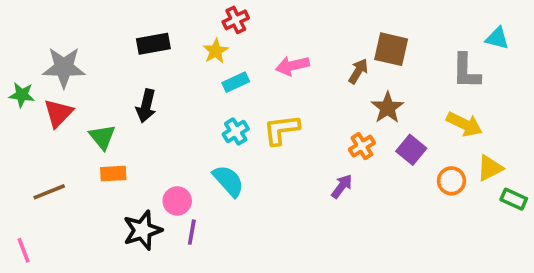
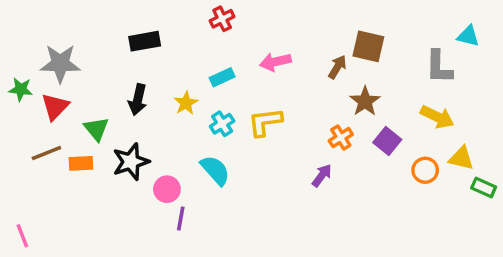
yellow star: (216, 51) -> (186, 103), moved
yellow triangle: (490, 168) -> (461, 158), turned 40
orange rectangle: (113, 174) -> (81, 163), moved
brown line: (49, 192) -> (46, 153), moved
black star: (142, 230) -> (131, 162), moved

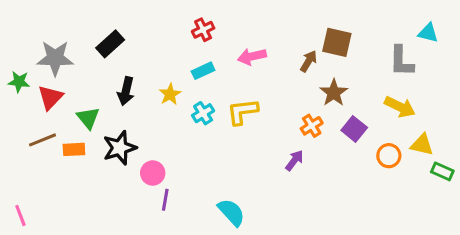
red cross: (222, 19) -> (203, 30), moved
black rectangle: (145, 41) -> (110, 44), moved, turned -32
cyan semicircle: (215, 170) -> (231, 212), moved

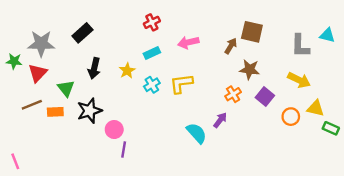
cyan triangle: (428, 33) -> (327, 35), moved
brown star: (334, 93) -> (250, 69), turned -30
cyan semicircle: (231, 212) -> (197, 133), moved

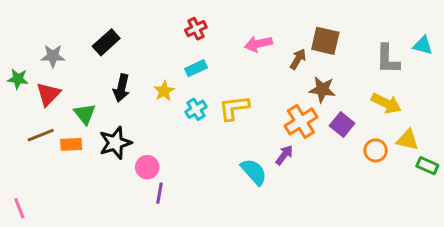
pink arrow: (188, 42) -> (258, 44), moved
gray star: (41, 44) -> (53, 56), size x0.7
orange cross: (233, 94) -> (301, 121), size x1.5

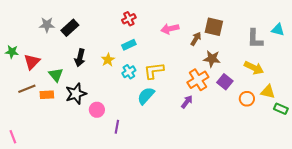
gray star: (53, 56) -> (47, 25), moved
cyan semicircle: (254, 172) -> (146, 96), moved, turned -96
purple line: (159, 193) -> (117, 127), moved

